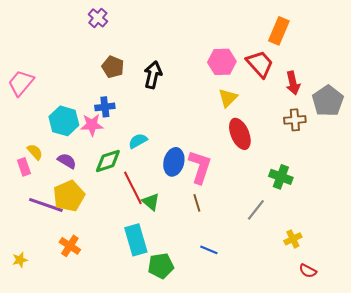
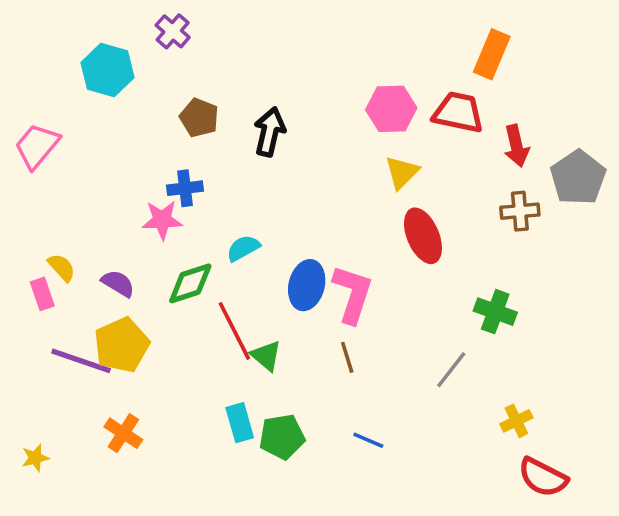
red trapezoid: (260, 64) -> (458, 112), turned -36
cyan hexagon: (64, 121) -> (107, 70), moved
cyan rectangle: (136, 240) -> (240, 423), size x0.7
green pentagon: (161, 266) -> (282, 437), moved
red semicircle: (308, 271) -> (543, 477), size x1.6

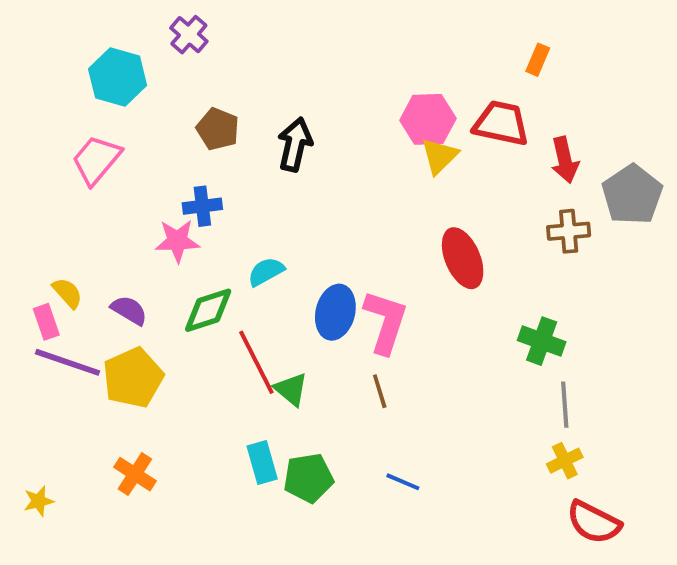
orange rectangle: (492, 54) -> (538, 60), size x0.6
pink trapezoid: (37, 146) -> (96, 160), moved
yellow triangle: (402, 172) -> (439, 156), moved
purple line: (81, 361) -> (67, 362), moved
gray line: (451, 370) -> (565, 405), moved, turned -42

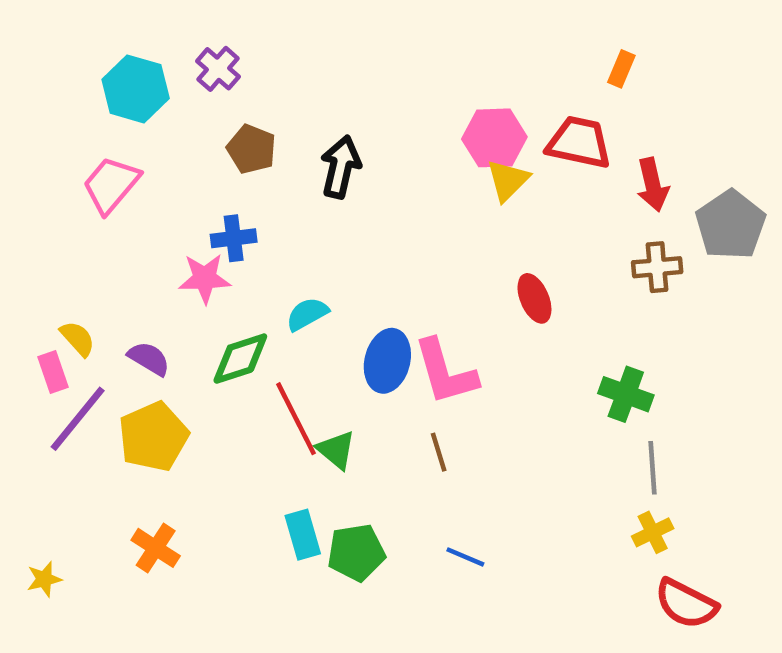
purple cross: (189, 35) -> (218, 69), moved
red ellipse: (463, 258) -> (534, 298), size x0.7
pink L-shape: (385, 322) -> (445, 372), turned 146
purple line: (67, 362) -> (78, 419), turned -70

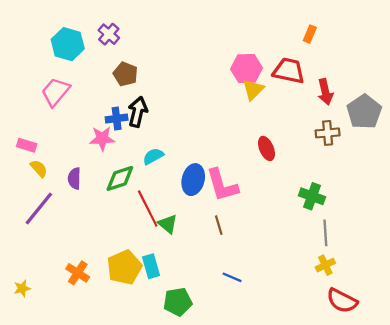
black arrow: (341, 167) -> (138, 112), moved
purple semicircle: (149, 359) -> (74, 178), turned -120
pink rectangle: (53, 372) -> (27, 145), moved, turned -54
yellow pentagon: (153, 437) -> (124, 267), moved
green pentagon: (356, 552) -> (178, 302), moved

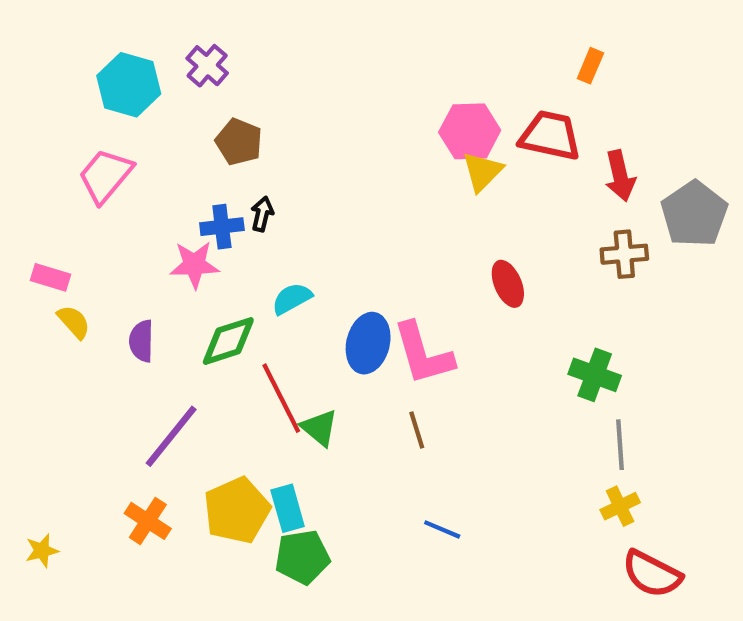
black arrow: (138, 112) -> (262, 214), size x0.6
purple line: (39, 208) -> (171, 436), moved
green pentagon: (178, 302) -> (302, 557), moved

